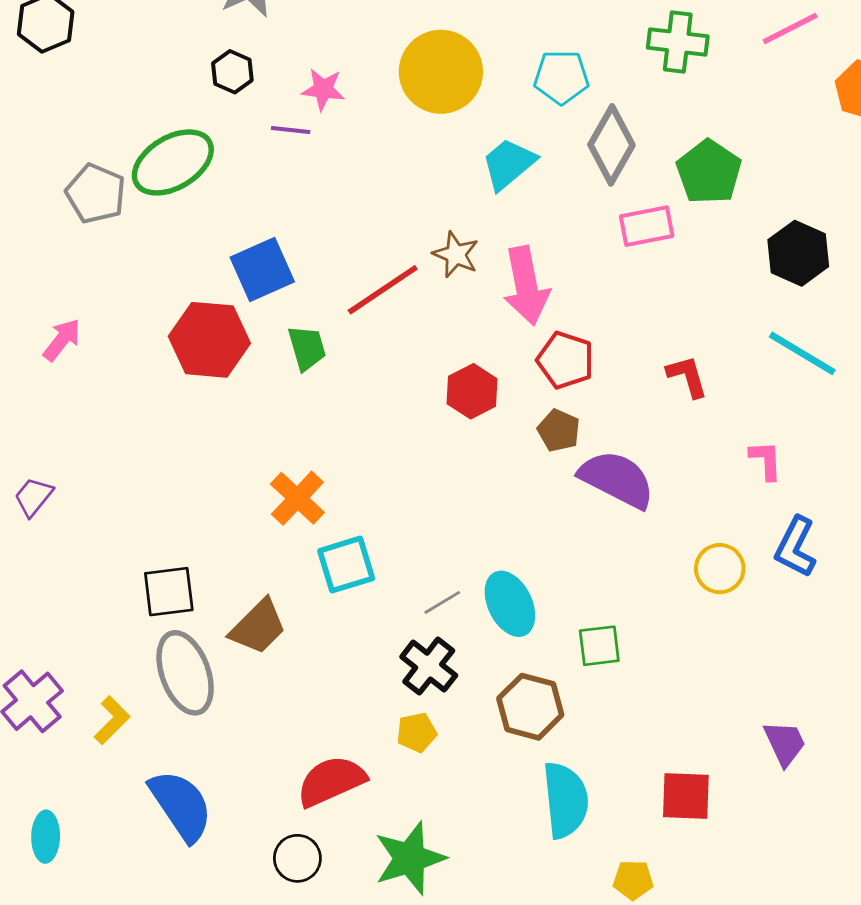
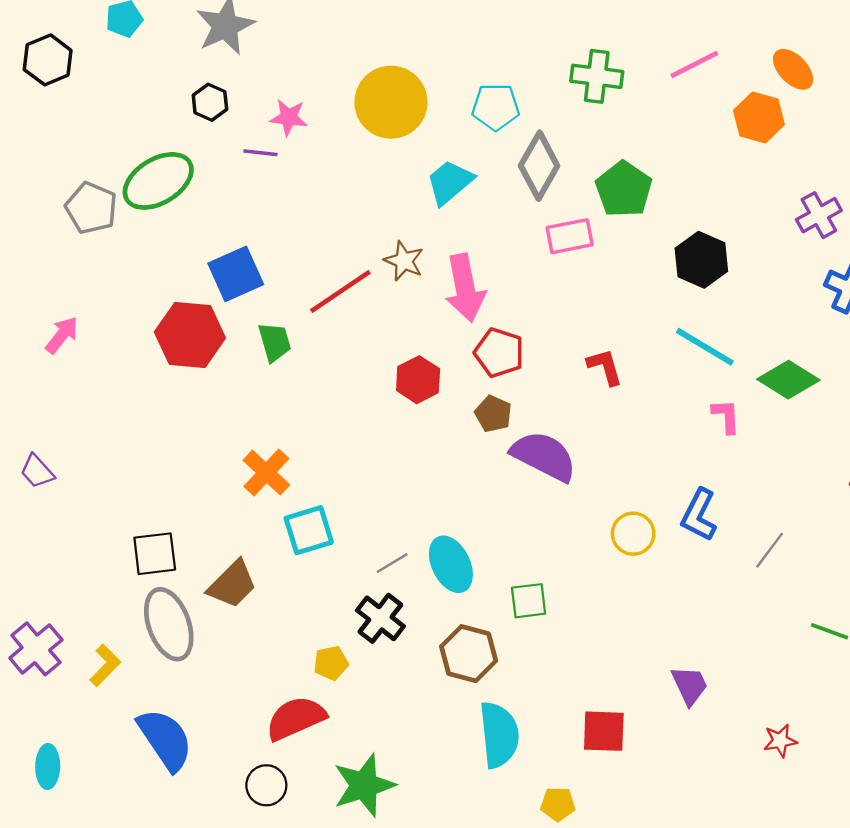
pink L-shape: (766, 460) -> (726, 416), moved
purple trapezoid: (33, 497) -> (37, 471), turned -81
yellow pentagon: (417, 732) -> (331, 663), moved

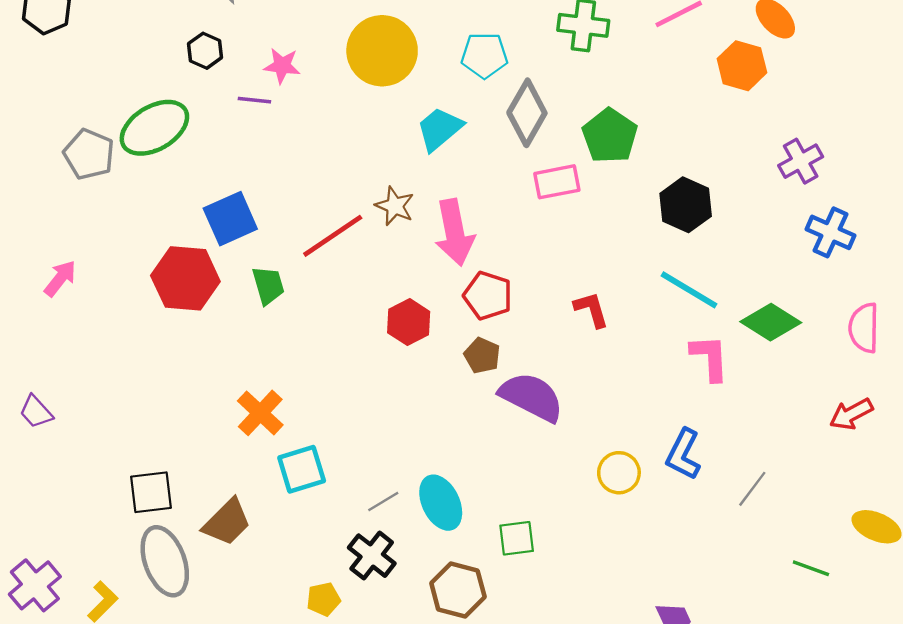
pink L-shape: (726, 416) -> (710, 358), size x1.4

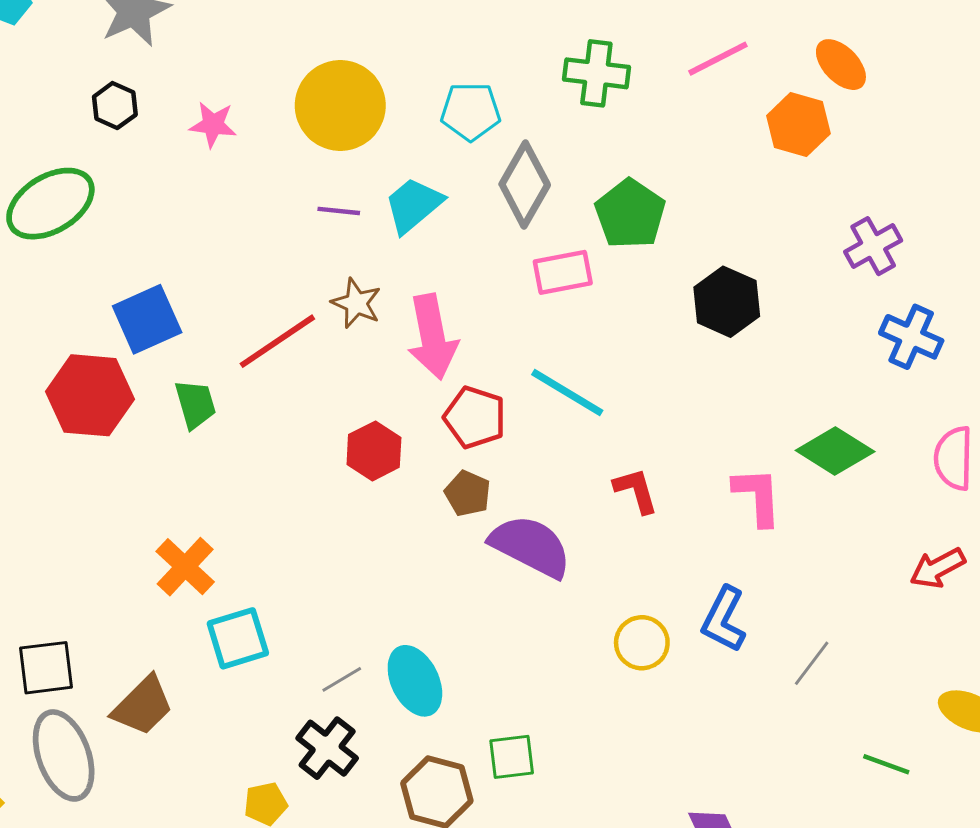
purple line: (254, 100) -> (339, 211), moved
cyan line: (689, 290) -> (567, 392), moved
red L-shape: (591, 309) -> (636, 491), moved
green square: (517, 538) -> (512, 757), moved

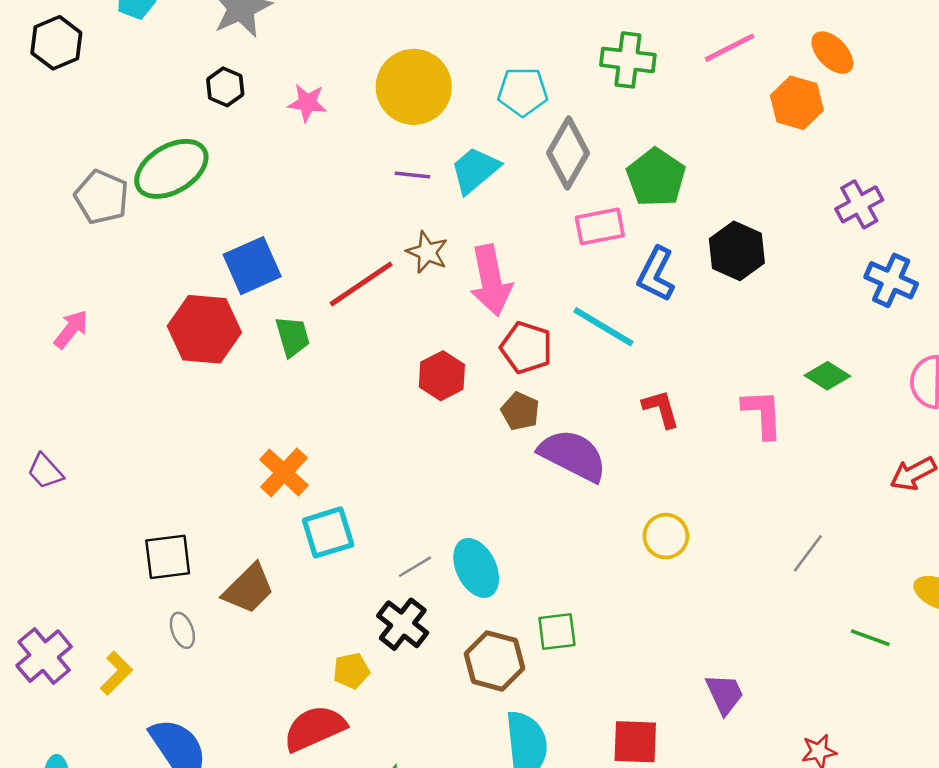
green diamond: (835, 451) -> (827, 376), size x0.7
blue L-shape: (724, 619) -> (656, 274), moved
gray ellipse: (64, 755) -> (182, 630), size x0.5

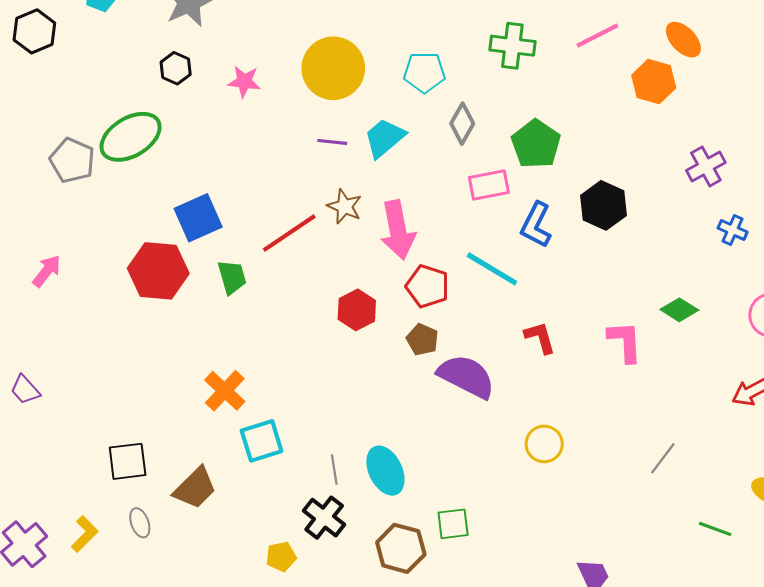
gray diamond: (568, 153) -> (462, 124), size x0.7
blue cross: (891, 280) -> (733, 230), size x0.7
gray line: (415, 567) -> (334, 470), turned -68
yellow L-shape: (116, 673) -> (85, 534), moved

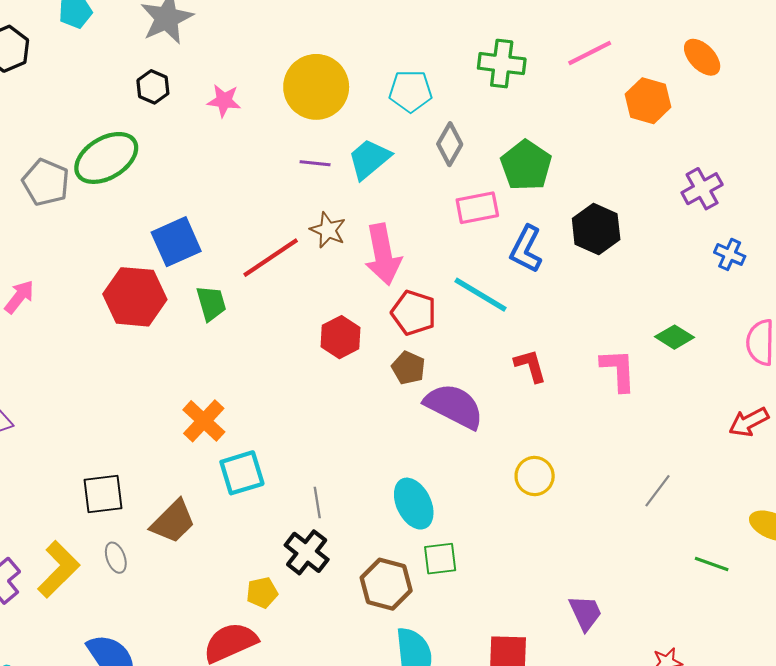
orange ellipse: (683, 40) -> (702, 57), moved
cyan ellipse: (385, 471) -> (414, 504), moved
yellow L-shape: (85, 534) -> (59, 569), size x1.5

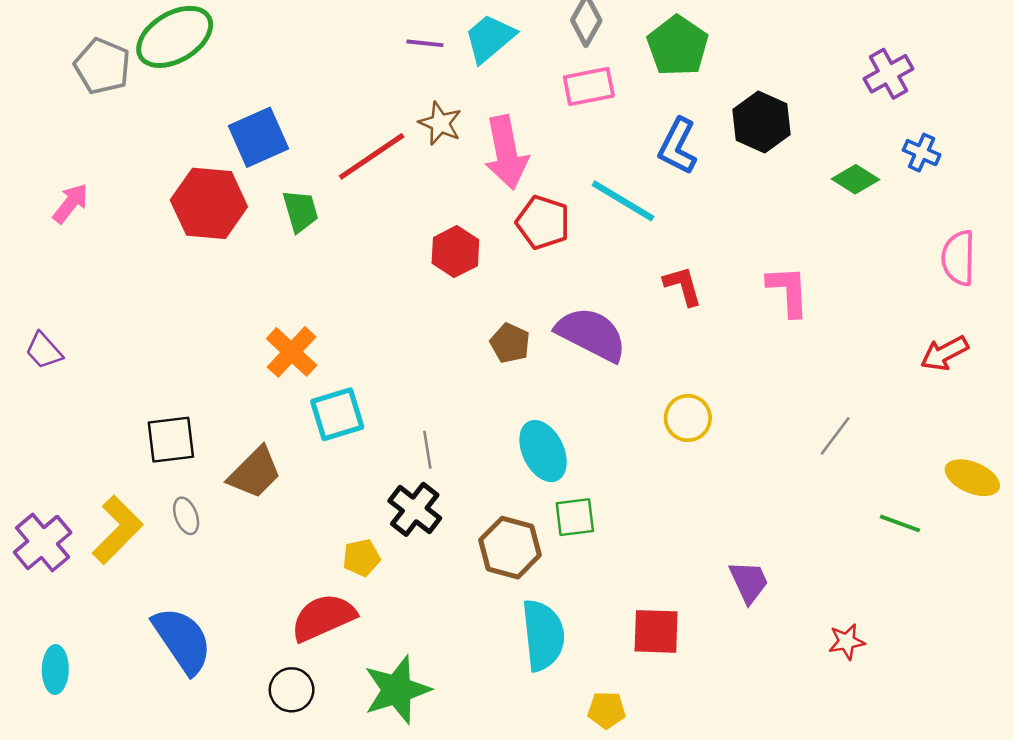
pink rectangle: (477, 208) -> (589, 86), moved
green diamond: (675, 337) -> (856, 179), moved
brown pentagon: (408, 368) -> (510, 343), moved

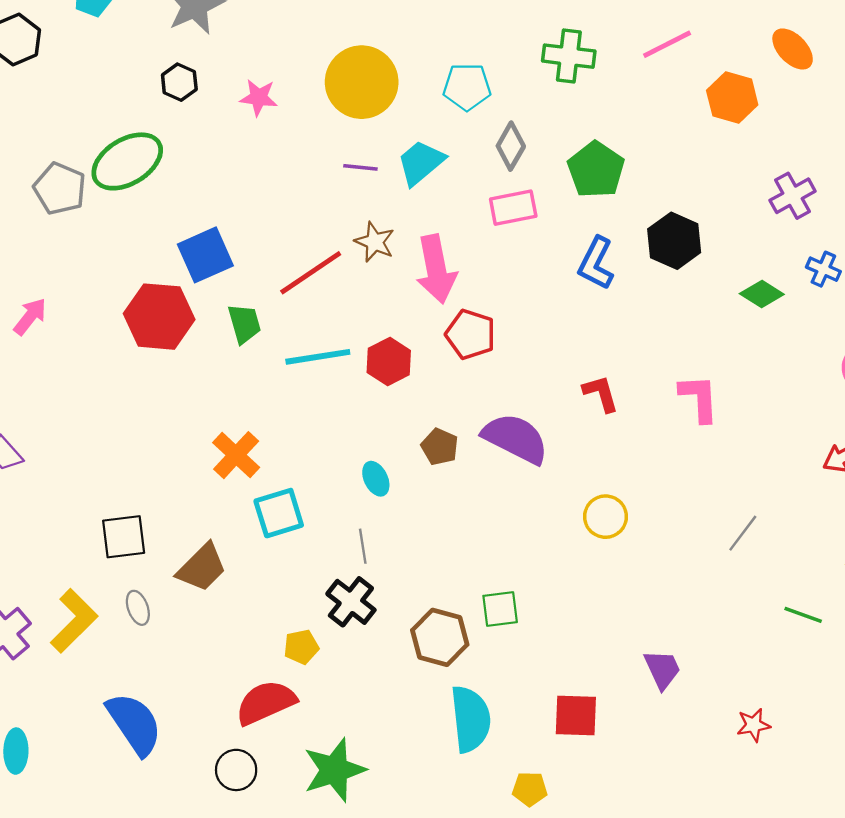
cyan line: (623, 201) -> (318, 357), moved, turned -40
cyan ellipse: (543, 451) -> (376, 479), moved, size x0.6

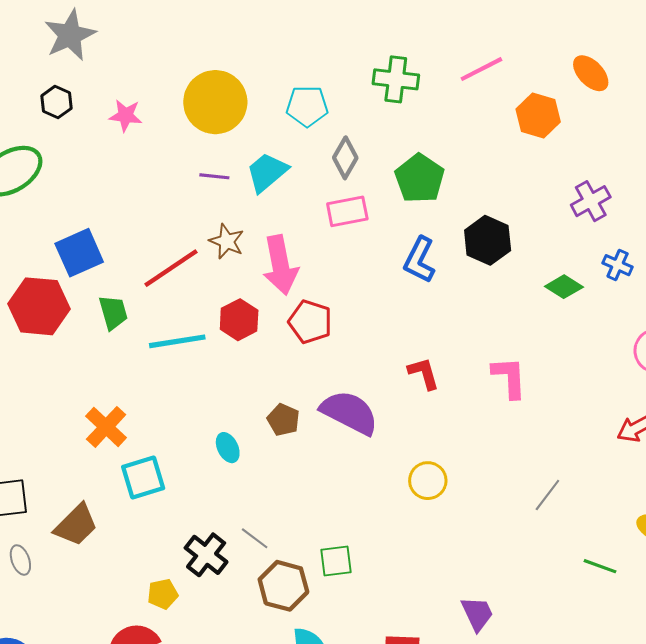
red hexagon: (389, 362) -> (239, 320), moved
gray line: (363, 546) -> (255, 538), moved, turned -44

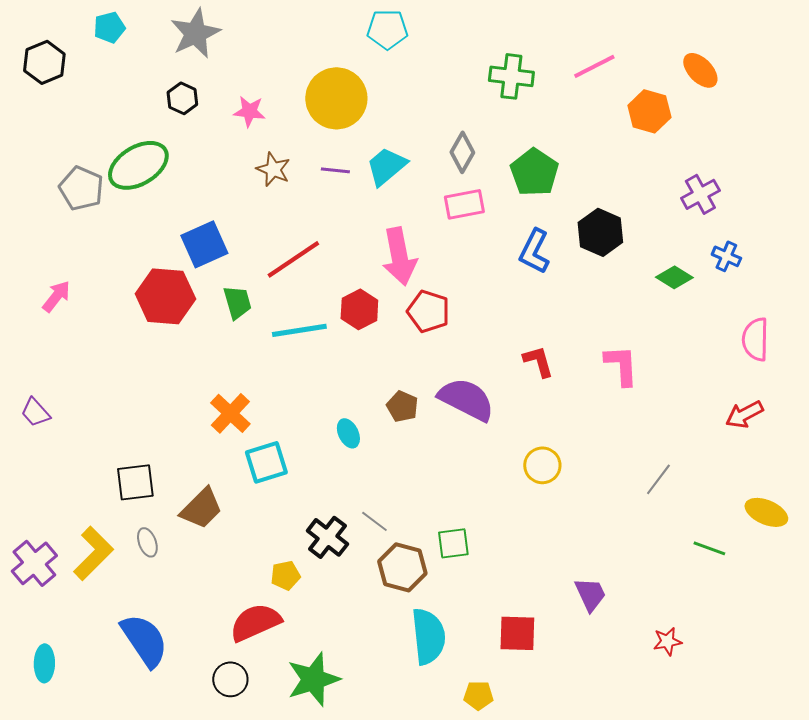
cyan pentagon: (307, 106) -> (387, 29), moved
brown star: (227, 241) -> (273, 169), moved

